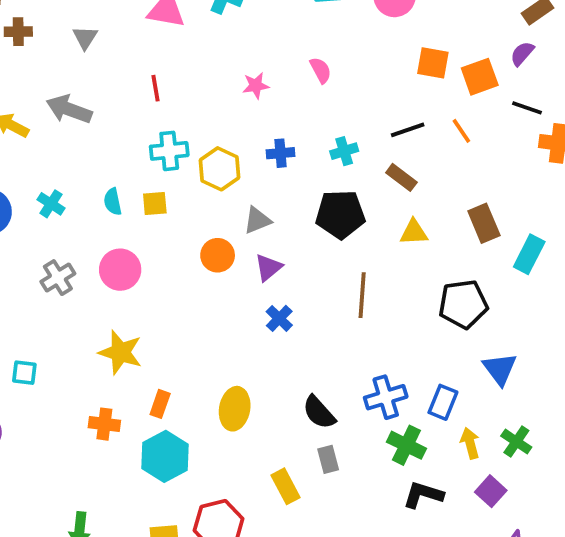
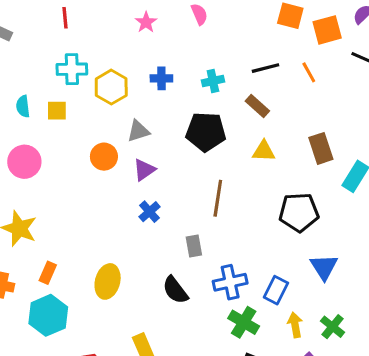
pink star: (256, 86) -> (146, 22), turned -30
gray rectangle: (328, 459) -> (194, 246), moved

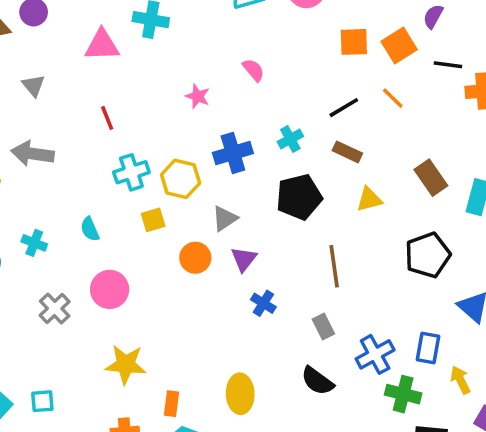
blue cross: (161, 78) -> (233, 153), size x1.5
yellow square: (57, 111) -> (153, 220), moved

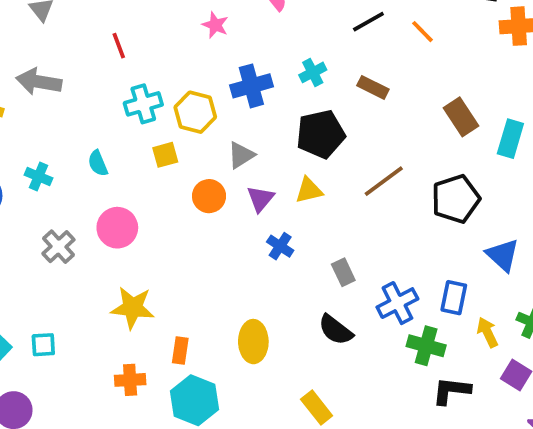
black line: (344, 108) -> (368, 22), moved
yellow triangle: (369, 199) -> (309, 190), moved
brown line: (334, 266) -> (384, 181), moved, turned 60

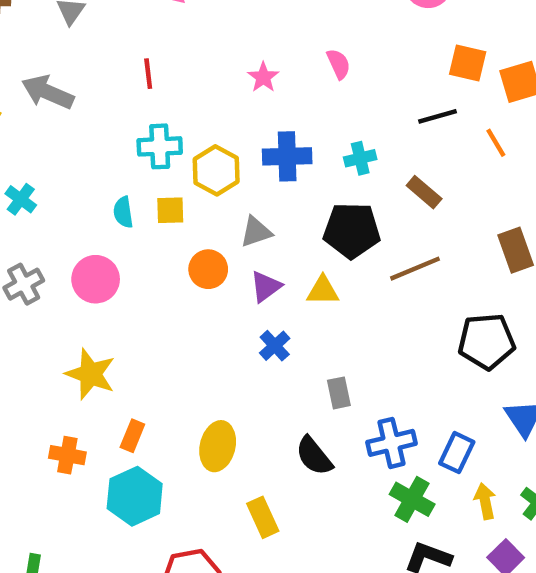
cyan semicircle: (98, 163) -> (123, 212), moved
brown line: (384, 181) -> (415, 269), moved
yellow rectangle: (317, 407) -> (263, 517), moved

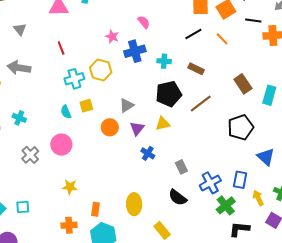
blue cross: (287, 156) -> (135, 51), moved
cyan cross: (360, 158) -> (164, 61), turned 32
yellow hexagon: (216, 170) -> (101, 70), moved
yellow star: (90, 374) -> (70, 187), size x0.7
green cross: (412, 499) -> (226, 205), turned 36

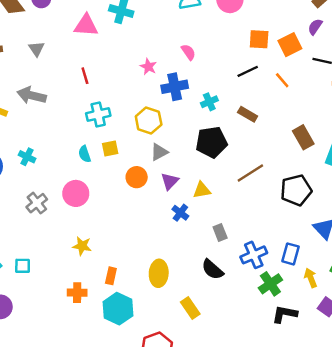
cyan cross: (164, 61) -> (209, 102), turned -32
yellow hexagon: (101, 70) -> (149, 121), moved
brown line: (201, 104) -> (250, 173), moved
yellow triangle: (163, 124) -> (202, 190), moved

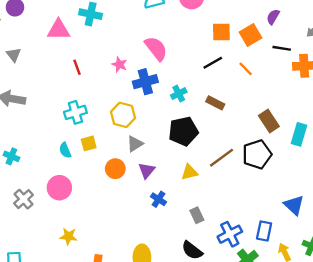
pink semicircle: (188, 52) -> (156, 48), size x1.6
red line: (85, 76) -> (77, 67), moved
yellow triangle: (202, 190) -> (189, 172), moved
black pentagon: (296, 190) -> (257, 154), moved

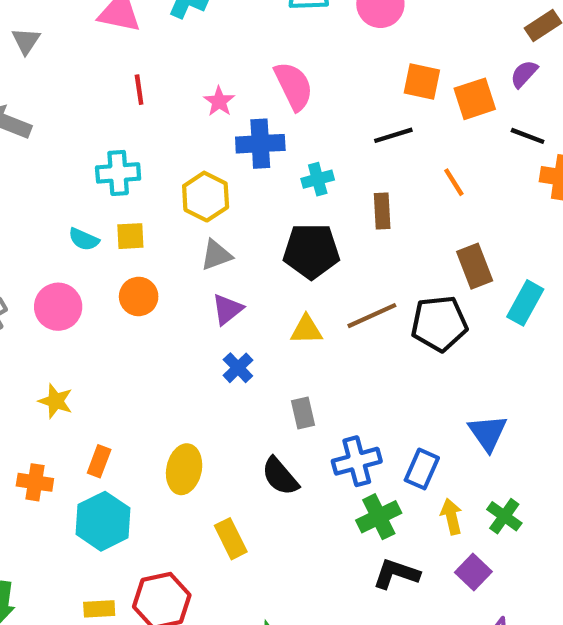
orange line: (246, 69) -> (454, 182), moved
brown rectangle: (215, 103) -> (382, 211), turned 48
cyan semicircle: (65, 150) -> (84, 239), turned -56
orange circle: (115, 169) -> (139, 296), moved

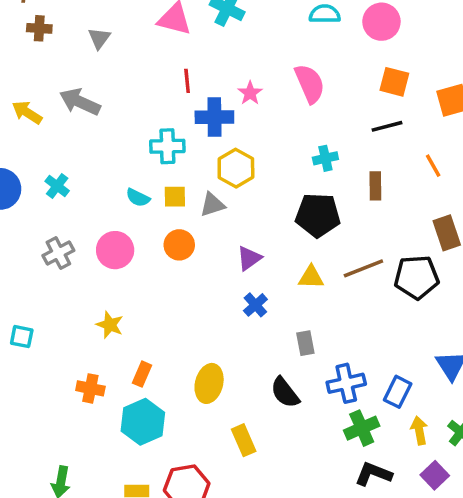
orange square: (422, 81) -> (394, 82), moved
blue cross: (260, 144) -> (214, 117), moved
gray triangle: (216, 255) -> (212, 205), moved

